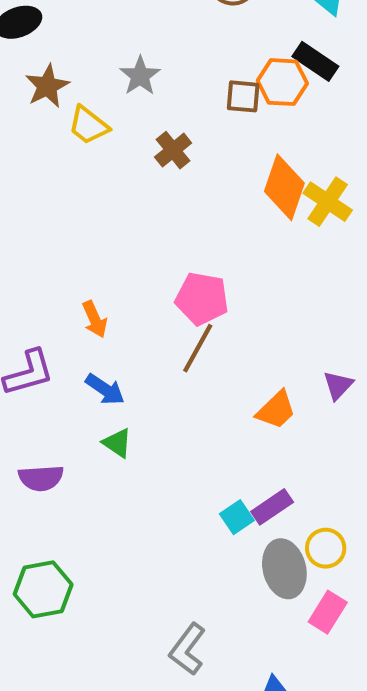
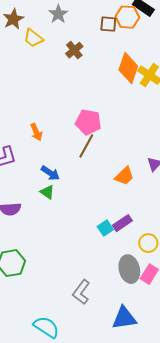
blue arrow: (105, 389) -> (50, 173), moved
gray ellipse: (284, 569) -> (129, 269), moved

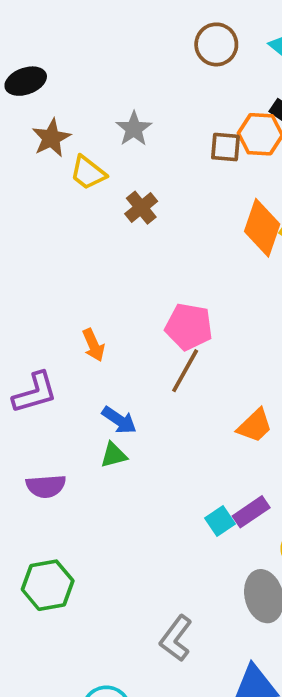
brown cross: (74, 50) -> (141, 208), moved
green triangle: (47, 192) -> (114, 455), turned -49

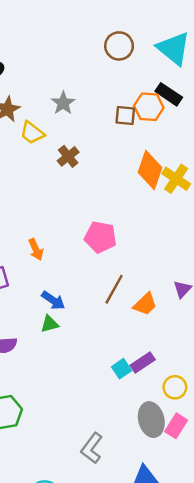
brown line: (185, 371) -> (114, 289), moved

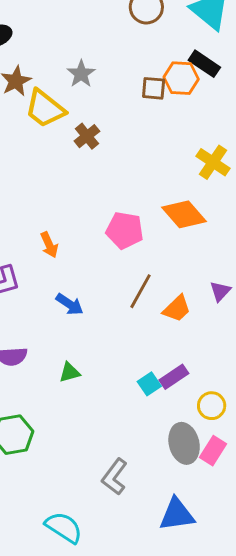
yellow trapezoid: (32, 133) -> (45, 109), size x1.4
orange diamond: (150, 170) -> (184, 214), moved, turned -60
green triangle: (50, 324) -> (70, 372), moved

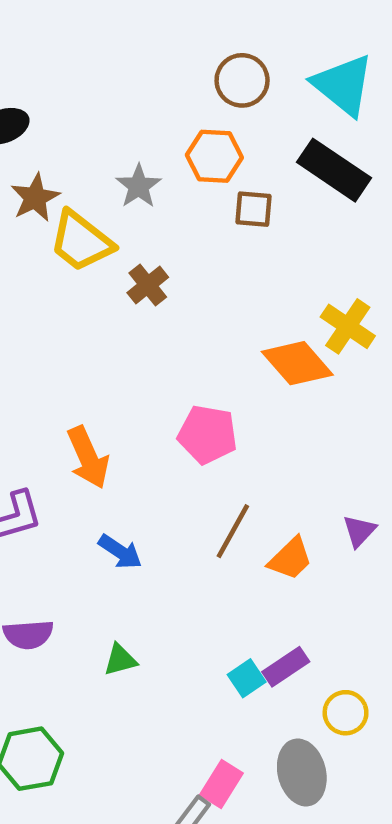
black rectangle: (204, 64) -> (334, 170), size x1.4
orange hexagon: (181, 78) -> (214, 156), moved
orange diamond: (184, 214) -> (297, 363), moved
orange arrow: (49, 245) -> (88, 457), size x1.5
pink rectangle: (213, 451) -> (221, 784), moved

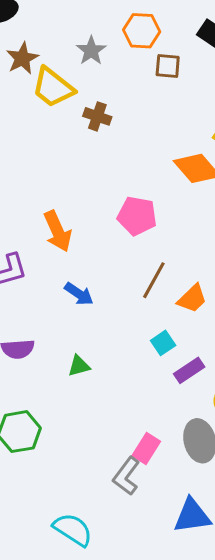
brown cross: (148, 285) -> (97, 116), turned -32
cyan square: (247, 678) -> (163, 343), moved

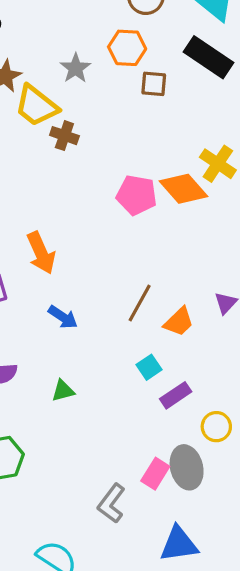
brown cross: (97, 116) -> (64, 136), moved
pink pentagon: (137, 216) -> (136, 195), moved
pink rectangle: (146, 448) -> (155, 474), moved

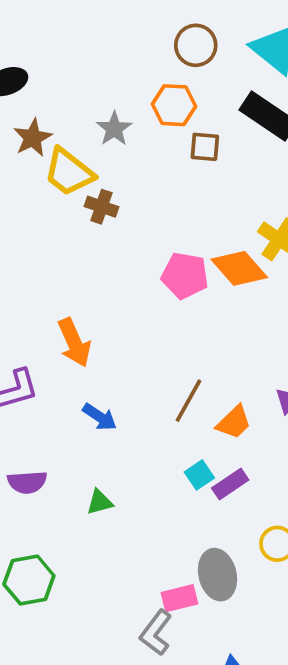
purple rectangle: (176, 395) -> (230, 484), moved
gray ellipse: (187, 467) -> (218, 575), moved
pink rectangle: (155, 474) -> (179, 598), moved, turned 44

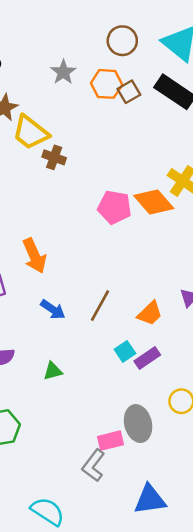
gray star: (114, 129) -> (63, 72), moved
brown square: (205, 147) -> (129, 92), moved, turned -35
brown line: (188, 401) -> (100, 306), moved

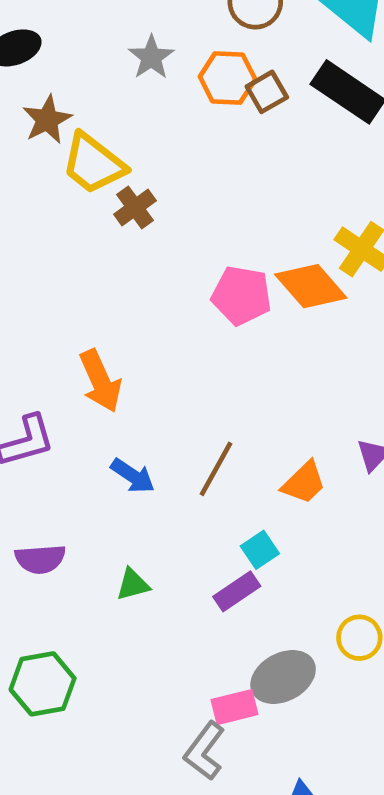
brown cross: (54, 157) -> (135, 208), turned 35
purple rectangle: (147, 358) -> (237, 591), moved
gray ellipse: (138, 424) -> (283, 677), turned 76

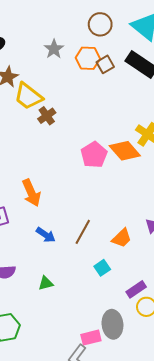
pink pentagon: (241, 295) -> (94, 155), turned 30
purple rectangle: (237, 591) -> (136, 289), moved
gray ellipse: (283, 677) -> (112, 324), turned -68

